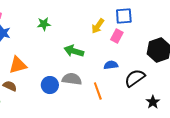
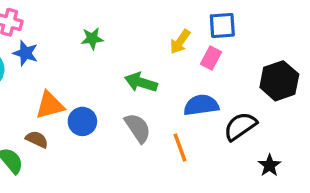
blue semicircle: (111, 65) -> (201, 105), size x1.5
gray semicircle: (72, 79) -> (138, 128), turned 48
blue circle: (50, 85) -> (82, 121), moved

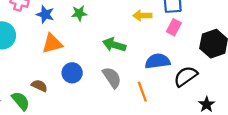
yellow arrow: (180, 42) -> (142, 16), turned 54
blue star: (25, 53) -> (45, 14), moved
pink rectangle: (211, 58) -> (174, 27), moved
orange triangle: (50, 105) -> (52, 44), moved

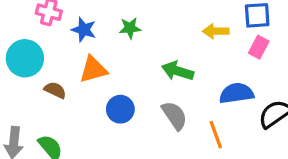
brown semicircle: (39, 86) -> (55, 90), moved

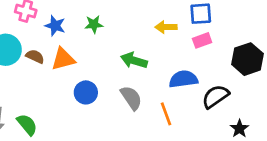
pink rectangle: (259, 47) -> (202, 40), turned 42
brown semicircle: (55, 90) -> (35, 56), moved

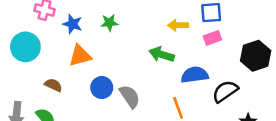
brown semicircle: (35, 56) -> (53, 85), moved
green arrow: (134, 60) -> (162, 54), moved
gray semicircle: (131, 98) -> (130, 96), moved

